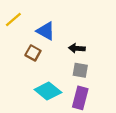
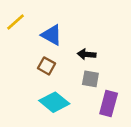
brown square: (33, 53) -> (47, 66), moved
purple rectangle: (80, 98) -> (109, 103), moved

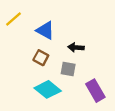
gray square: (90, 79) -> (68, 69), moved
purple rectangle: (109, 103) -> (95, 91), turned -45

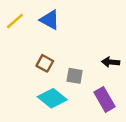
blue triangle: (45, 30) -> (50, 20), moved
black arrow: (76, 47) -> (111, 62), moved

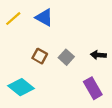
gray square: (75, 76) -> (66, 57), moved, turned 32
cyan diamond: (52, 98) -> (21, 87), moved

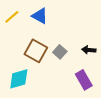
brown square: (40, 56) -> (36, 51), size x1.6
cyan diamond: (21, 87) -> (19, 79), turned -55

